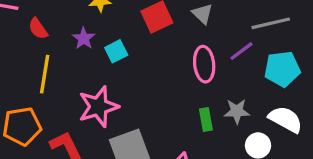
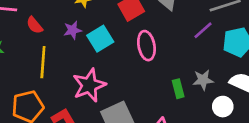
purple star: (84, 38) -> (73, 30), turned 30
cyan square: (116, 51) -> (100, 39), size x1.4
pink ellipse: (204, 64) -> (146, 46), moved

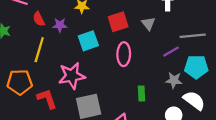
purple star: (73, 30) -> (60, 25), moved
gray star: (203, 80) -> (174, 80), moved

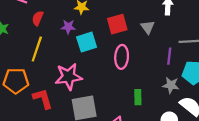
red semicircle: (39, 19) -> (38, 18), turned 48
purple star: (60, 25) -> (68, 27), moved
purple line: (171, 52) -> (169, 56), turned -56

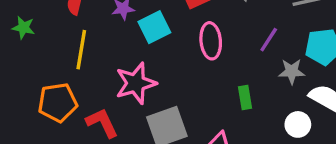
purple line: (169, 56) -> (269, 40), moved, turned 35

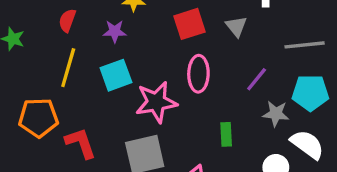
cyan square: (154, 27) -> (116, 75), moved
pink star: (136, 83) -> (156, 102), moved

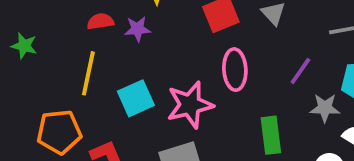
red semicircle: (67, 20) -> (100, 21), moved, turned 65
cyan square: (116, 75) -> (136, 98), moved
green rectangle: (226, 134) -> (271, 135), size x1.4

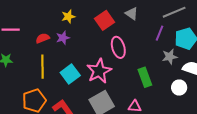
purple line: (300, 71) -> (159, 33), moved

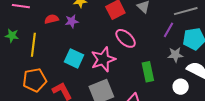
pink ellipse: (118, 47) -> (126, 38), turned -40
yellow line: (43, 67) -> (33, 45), moved
cyan square: (70, 74) -> (74, 58), turned -36

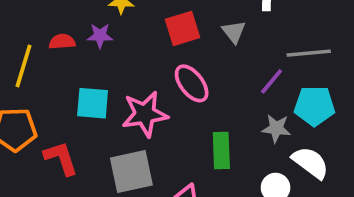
red semicircle: (51, 19) -> (62, 42), moved
cyan square: (74, 58) -> (93, 103), turned -30

